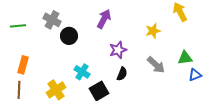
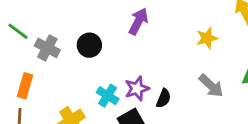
gray cross: (52, 20) -> (47, 48), moved
green line: (18, 26) -> (18, 31), turned 42
purple star: (118, 50) -> (137, 89), moved

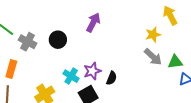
yellow star: (207, 38) -> (153, 35), moved
gray arrow: (211, 86) -> (153, 57), moved

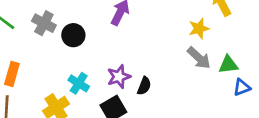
gray cross: (28, 42) -> (44, 23), moved
cyan cross: (71, 76) -> (79, 83), moved

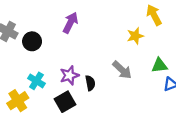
gray arrow: (199, 58) -> (122, 70), moved
black semicircle: (144, 86) -> (90, 83), turned -32

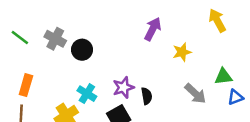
purple arrow: (70, 23) -> (153, 29), moved
yellow star: (135, 36) -> (182, 52), moved
gray arrow: (122, 70) -> (195, 94), moved

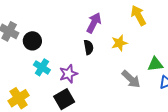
yellow arrow: (217, 20) -> (138, 15), moved
cyan cross: (87, 94) -> (42, 67), moved
black semicircle: (147, 96) -> (89, 47), moved

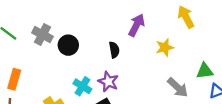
black semicircle: (89, 47) -> (114, 50), moved
cyan cross: (42, 67) -> (82, 86), moved
purple star: (68, 74) -> (108, 82), turned -30

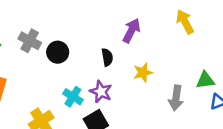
yellow star: (165, 47) -> (143, 73), moved
gray arrow: (178, 87) -> (176, 98), turned 55

